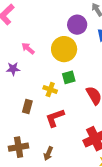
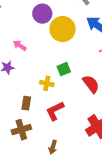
purple circle: (77, 25) -> (42, 14), moved
yellow circle: (64, 49) -> (63, 29), moved
brown cross: (19, 147) -> (21, 130), moved

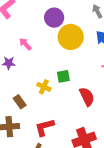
brown rectangle: (26, 103) -> (20, 102), turned -56
red L-shape: (55, 111) -> (44, 127), moved

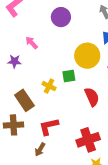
yellow circle: (71, 37) -> (87, 56), moved
brown rectangle: (20, 102) -> (24, 100), size x1.5

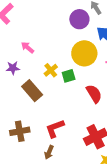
purple circle: (61, 17) -> (79, 19), moved
yellow cross: (49, 86) -> (51, 70), moved, turned 32
brown rectangle: (24, 100) -> (32, 91), moved

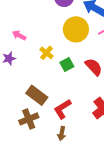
green square: (69, 76) -> (67, 65), moved
brown rectangle: (32, 91) -> (37, 95), moved

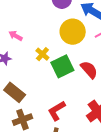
green square: (67, 65) -> (62, 66), size x1.6
brown rectangle: (37, 95) -> (15, 92), moved

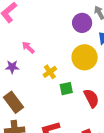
green square: (62, 66) -> (66, 89), size x0.6

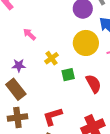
purple star: (12, 67) -> (19, 65), moved

